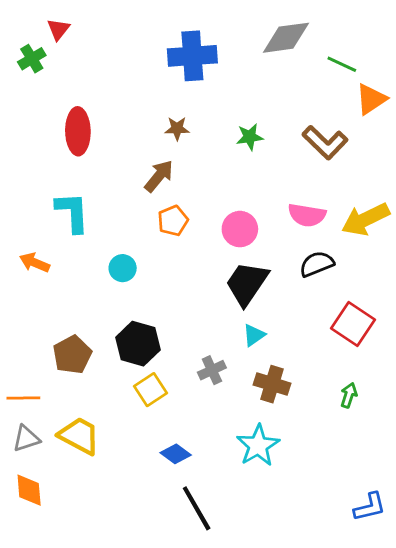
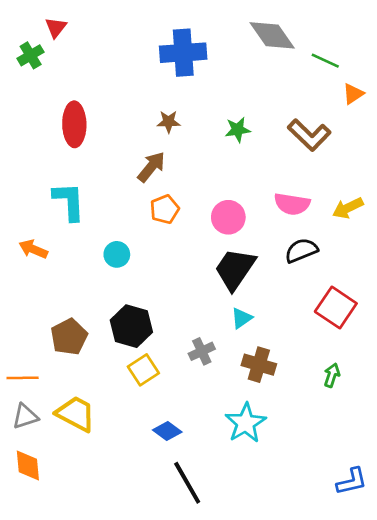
gray diamond: (286, 38) -> (272, 35), turned 63
orange triangle: (371, 99) -> (353, 94), size x0.7
yellow arrow: (366, 219) -> (348, 208), size x0.7

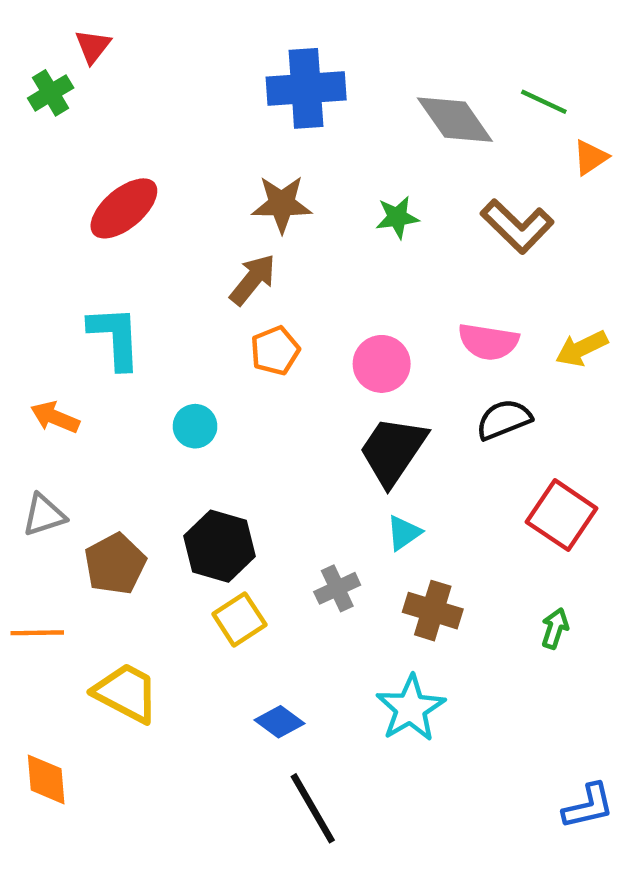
gray diamond: (272, 35) -> (455, 120), moved
brown star: (169, 122) -> (282, 204), size x1.5
red ellipse: (74, 124) -> (124, 208), turned 51
gray triangle: (25, 416) -> (44, 515), moved

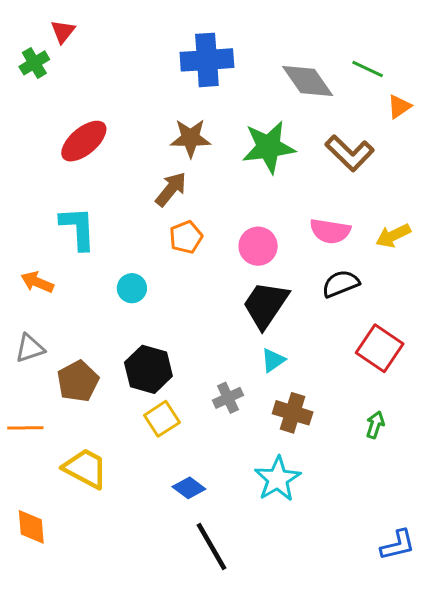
green star: (397, 217) -> (269, 147), size x1.8

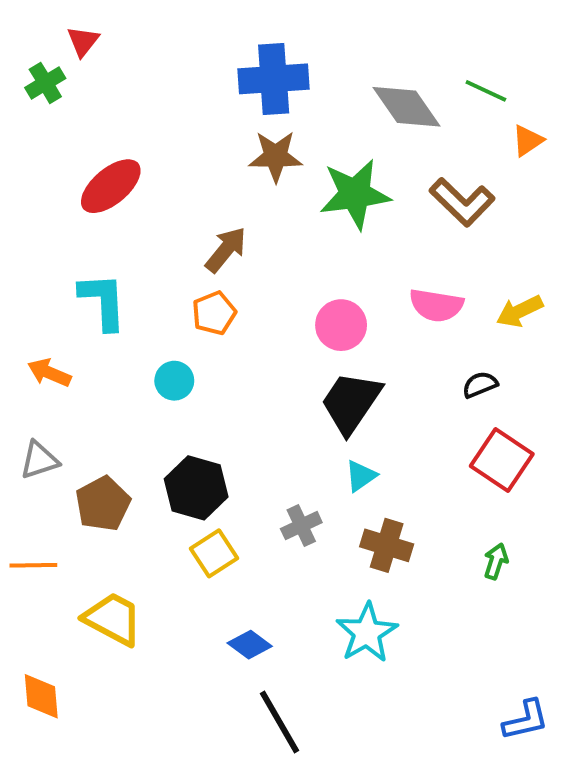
brown star: (190, 138) -> (276, 156), moved
orange pentagon: (186, 237) -> (214, 313), moved
black semicircle: (341, 284) -> (480, 385), moved, size x0.7

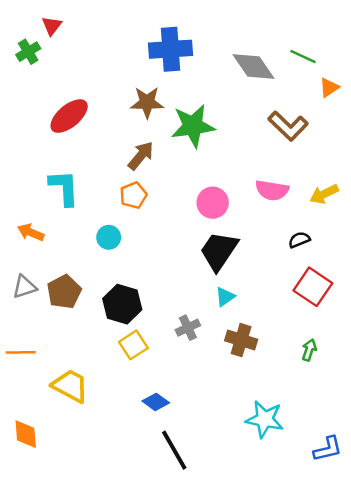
brown star: (276, 156) -> (147, 102), moved
green star: (355, 194) -> (193, 126), moved
brown pentagon: (103, 504) -> (64, 292), moved
cyan star: (367, 633) -> (265, 419), moved, turned -30

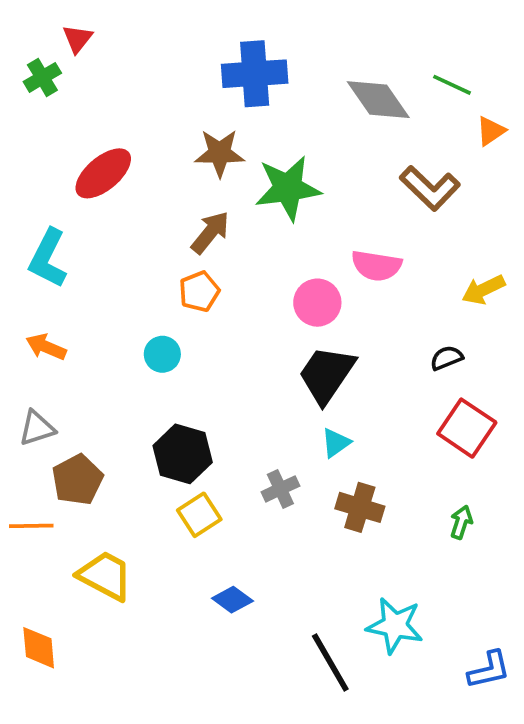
cyan L-shape: (64, 188) -> (48, 258), moved, turned -150
pink semicircle: (272, 190) -> (376, 266), moved
brown pentagon: (64, 292) -> (77, 480), moved
black line: (174, 450) -> (330, 662), moved

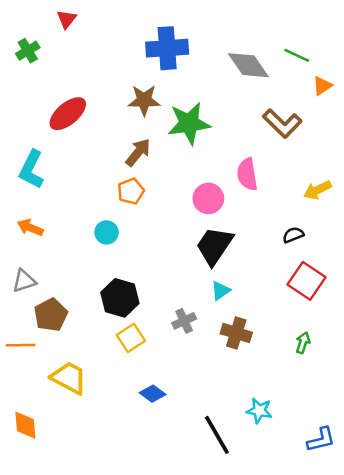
red triangle: (77, 39) -> (67, 19), moved
pink semicircle: (376, 266) -> (247, 174), turned 72
cyan star: (395, 626) -> (259, 411), size x0.7

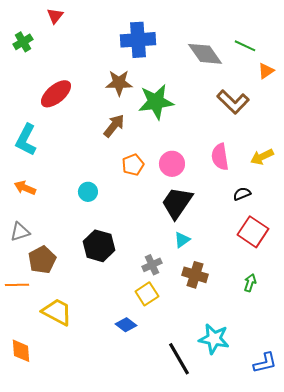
pink semicircle: (247, 174) -> (220, 157), moved
orange pentagon: (131, 191) -> (133, 165), moved
yellow square: (131, 338) -> (147, 294), moved
cyan star: (259, 411) -> (214, 339), size x1.4

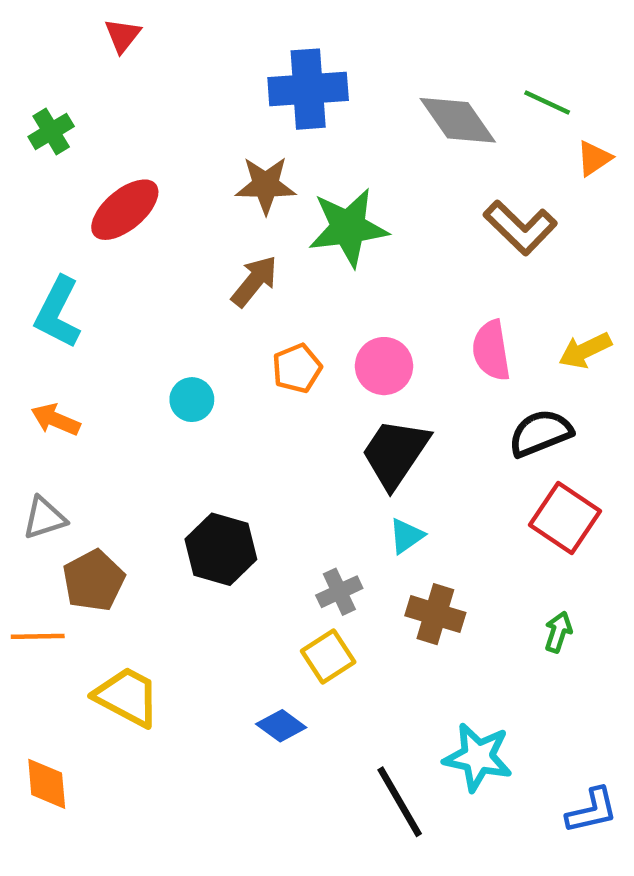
green cross: (23, 42) -> (51, 131), moved
cyan circle: (88, 192) -> (192, 400), moved
black semicircle: (242, 194) -> (540, 433), size x1.6

